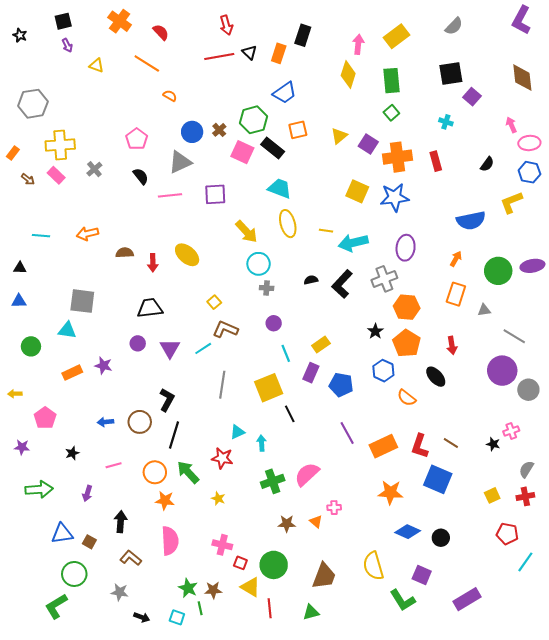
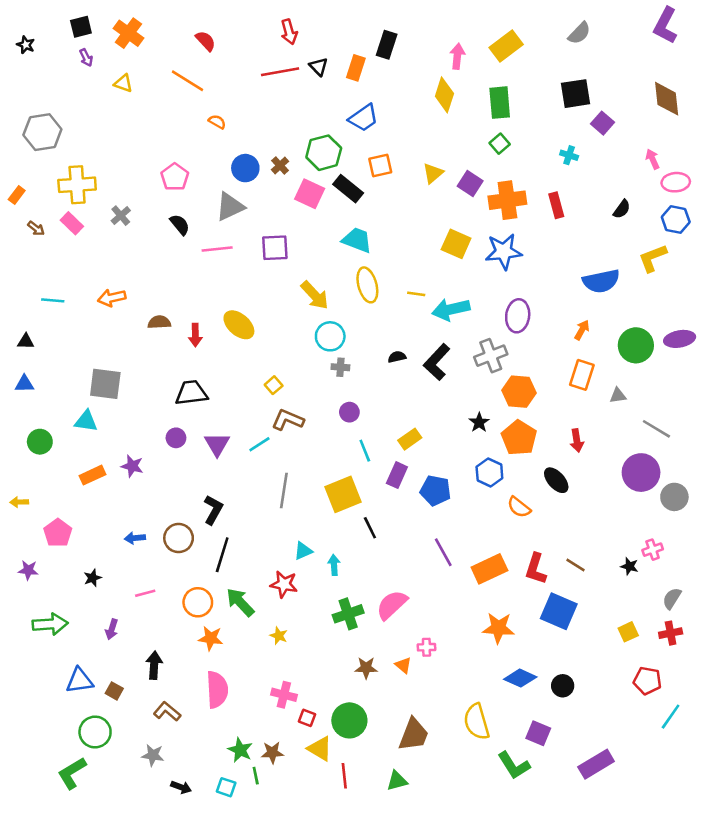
orange cross: (120, 21) -> (128, 33), moved

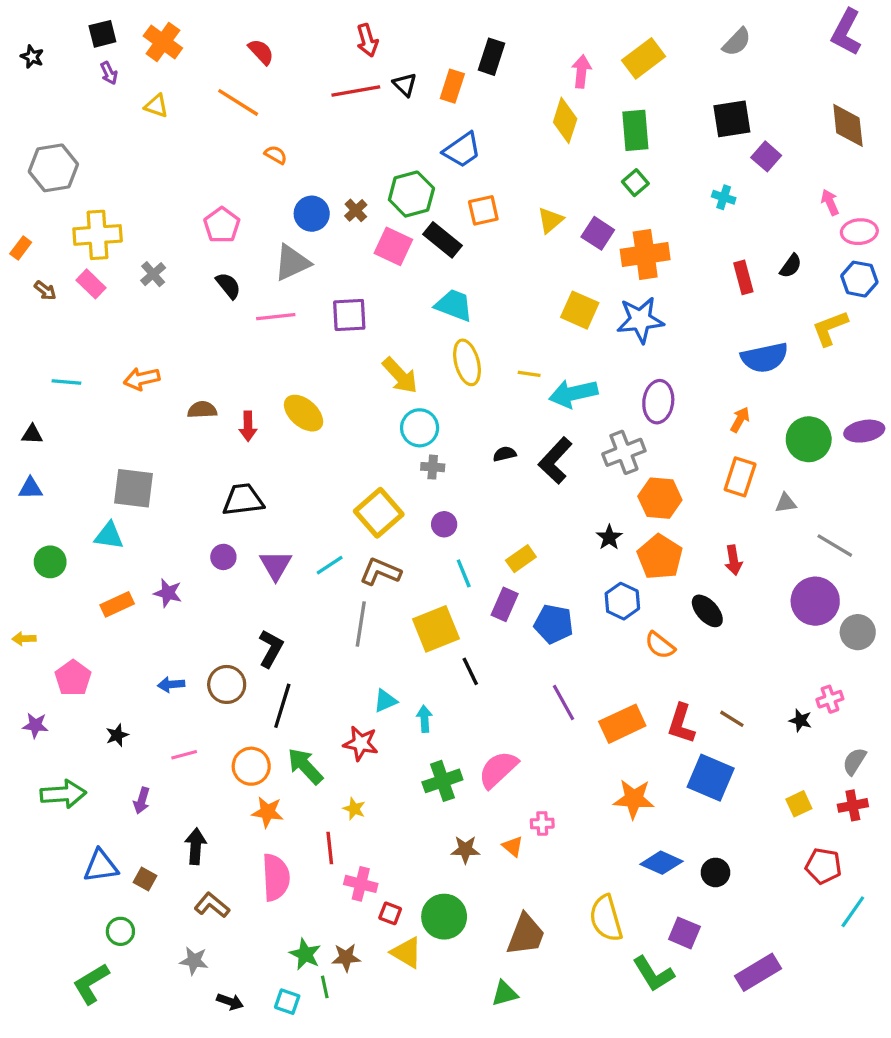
red rectangle: (556, 205) -> (743, 277), moved
yellow square: (274, 385) -> (379, 513), moved, size x2.0
brown L-shape: (288, 420) -> (380, 572), moved
green circle: (95, 732) -> (120, 931), size x0.7
red line: (344, 776) -> (330, 848), moved

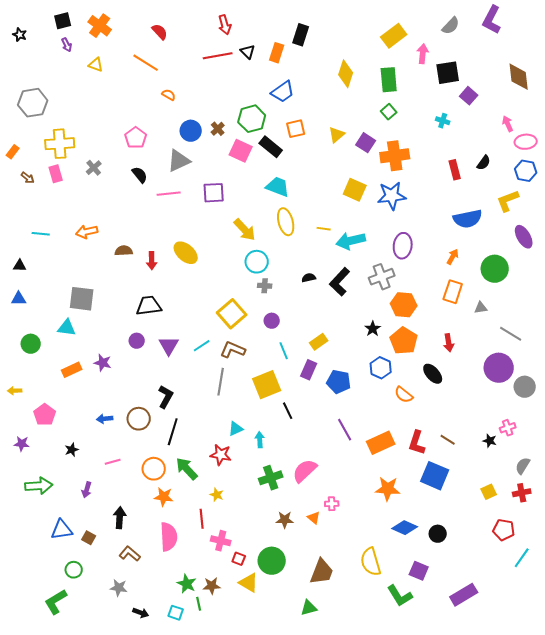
purple L-shape: (846, 32) -> (492, 20), moved
pink arrow: (581, 71) -> (423, 54), moved
pink rectangle: (91, 284) -> (56, 174), turned 30
purple ellipse: (864, 431) -> (524, 237), moved, turned 70

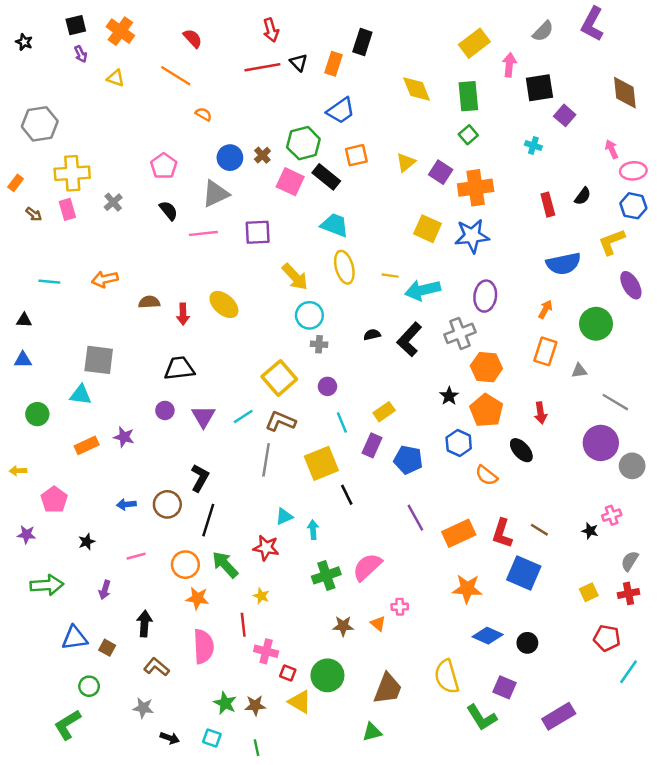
yellow diamond: (346, 74) -> (417, 89), turned -40
green line: (199, 604) -> (256, 748), moved

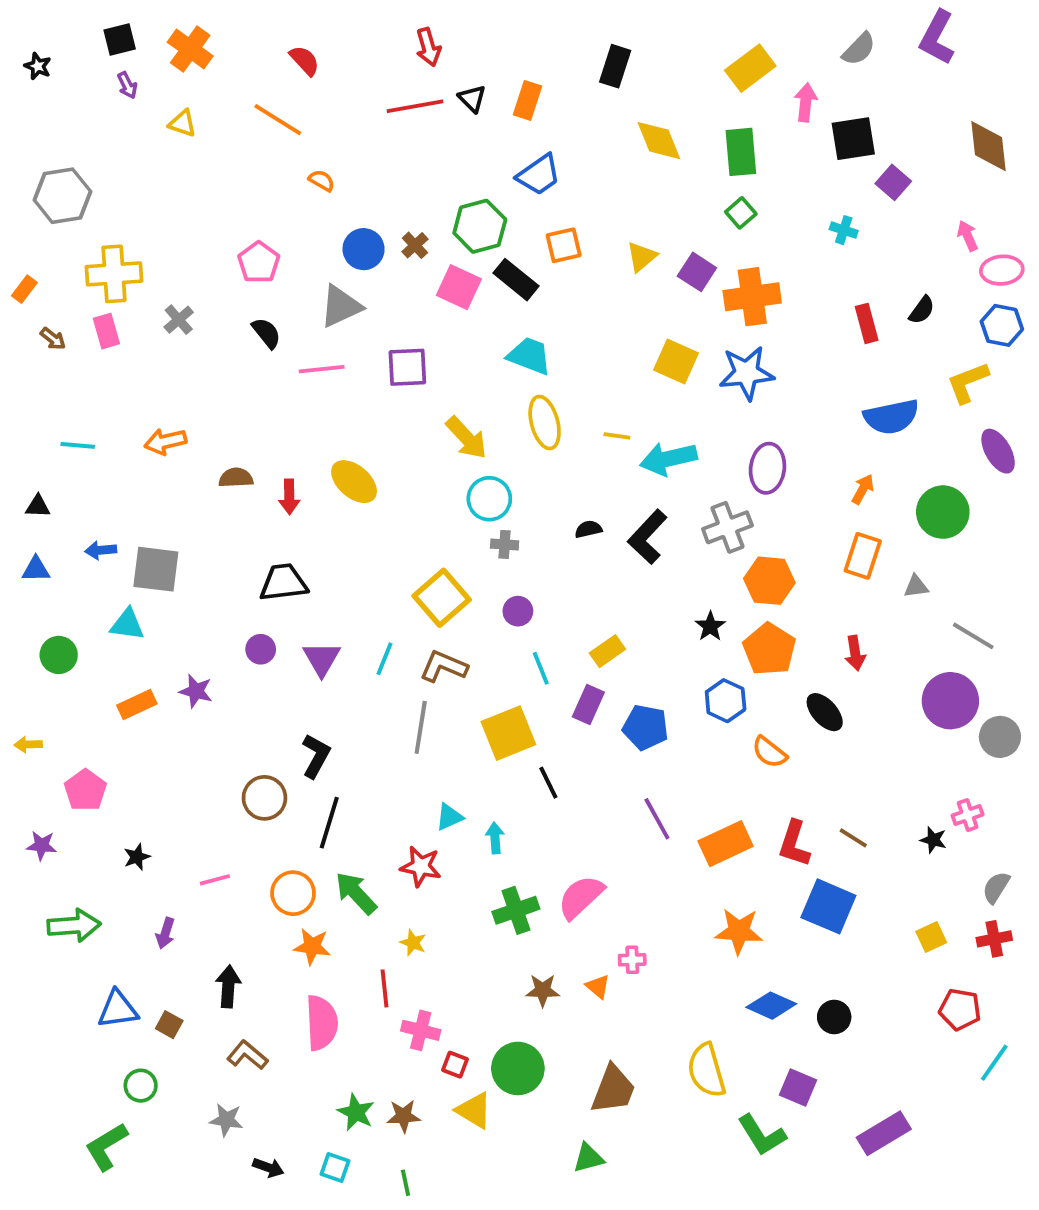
black rectangle: (362, 42) -> (615, 66), moved
cyan line: (243, 416) -> (385, 659), turned -35
blue arrow: (126, 504) -> (101, 550), moved

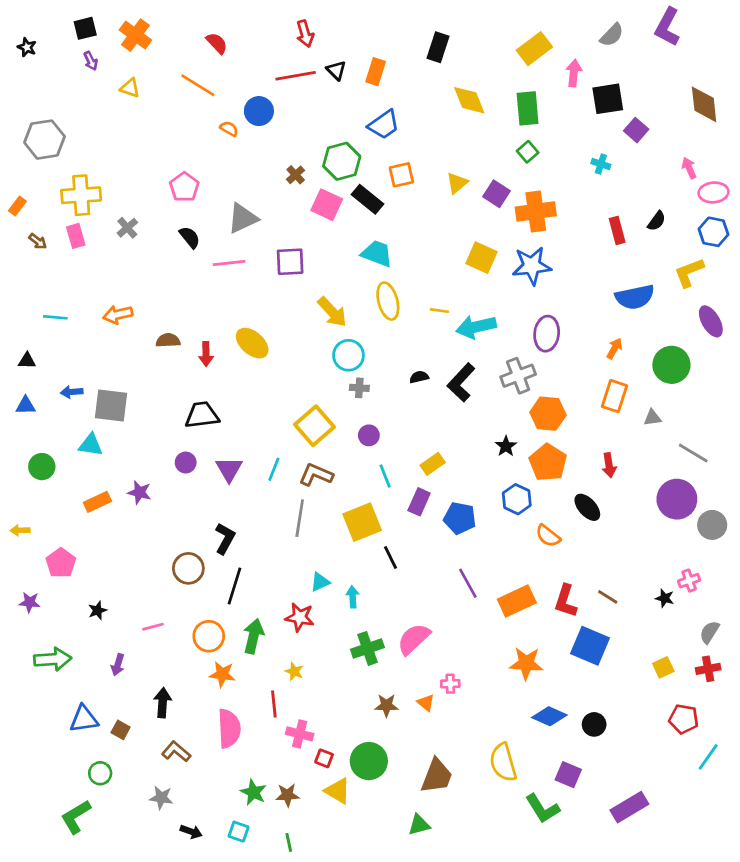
blue circle: (364, 249) -> (259, 111), moved
green arrow: (356, 893) -> (254, 636), turned 56

